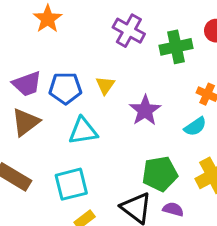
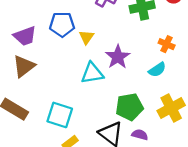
blue pentagon: (65, 88) -> (62, 24), moved
cyan triangle: (83, 131) -> (92, 73), moved
cyan square: (71, 184) -> (60, 115), turned 32

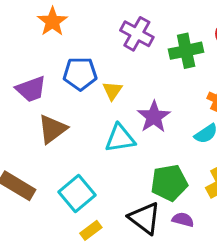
brown triangle: (24, 66) -> (52, 129), moved
cyan square: (60, 115) -> (77, 194), turned 32

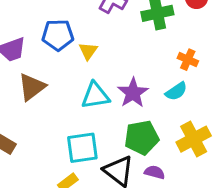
purple star: (154, 117) -> (133, 93), moved
cyan square: (77, 194) -> (82, 148), moved, turned 32

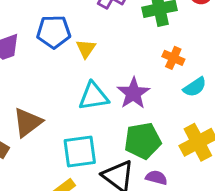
orange cross: (188, 60) -> (173, 58), moved
brown triangle: (32, 87) -> (28, 122), moved
cyan semicircle: (176, 91) -> (195, 87), moved

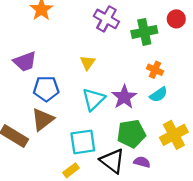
blue pentagon: (54, 32) -> (46, 89), moved
cyan semicircle: (195, 87) -> (159, 95), moved
cyan triangle: (94, 96) -> (93, 99), turned -35

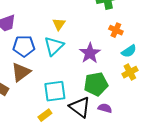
cyan semicircle: (159, 95) -> (129, 51), moved
cyan triangle: (93, 99) -> (54, 46), moved
yellow cross: (174, 135) -> (130, 72), moved, size x0.7

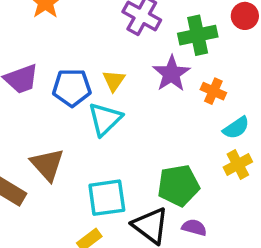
blue pentagon: (24, 46) -> (72, 88), moved
purple star: (90, 53) -> (171, 74), moved
brown triangle: (21, 72) -> (47, 164), turned -35

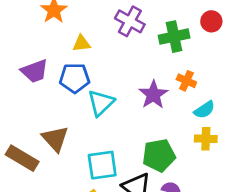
purple star: (171, 74) -> (153, 95), moved
yellow triangle: (114, 81) -> (82, 43), moved, turned 48
yellow cross: (238, 164) -> (206, 139), turned 30

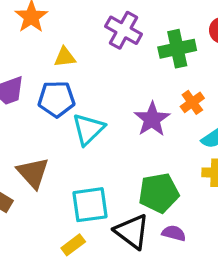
orange cross: (186, 81) -> (192, 102), turned 30

